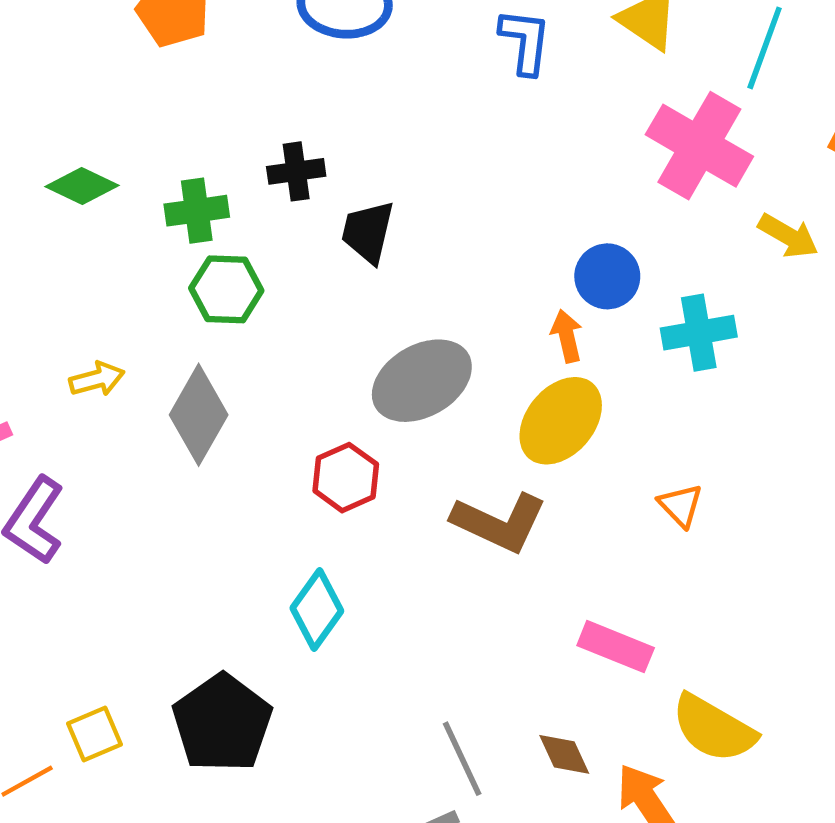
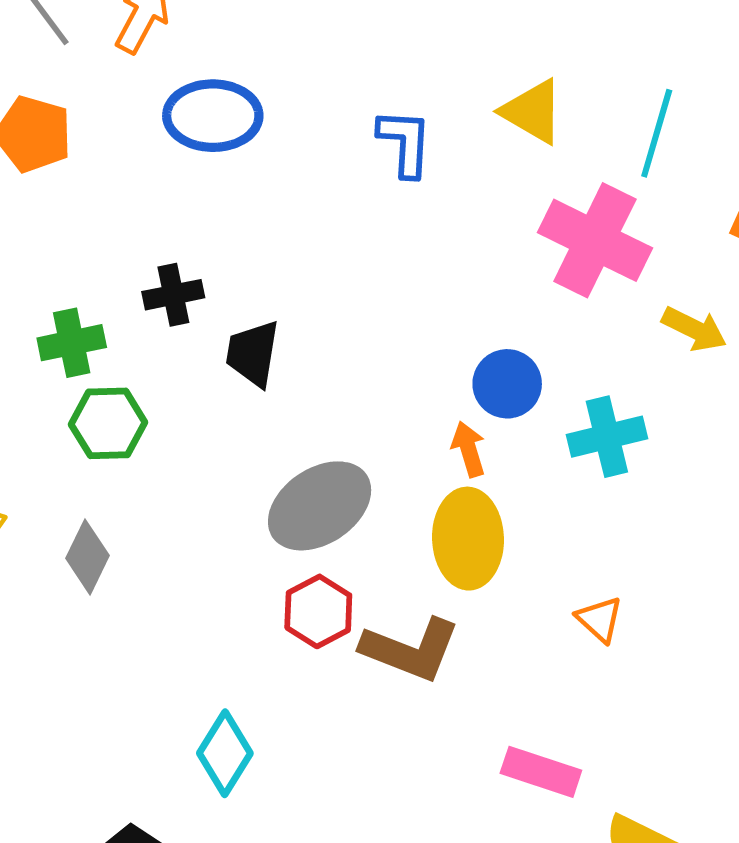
gray diamond: (199, 415) -> (87, 557), size x0.7
yellow ellipse: (561, 421) -> (468, 539), turned -38
red hexagon: (346, 478) -> (318, 611), moved

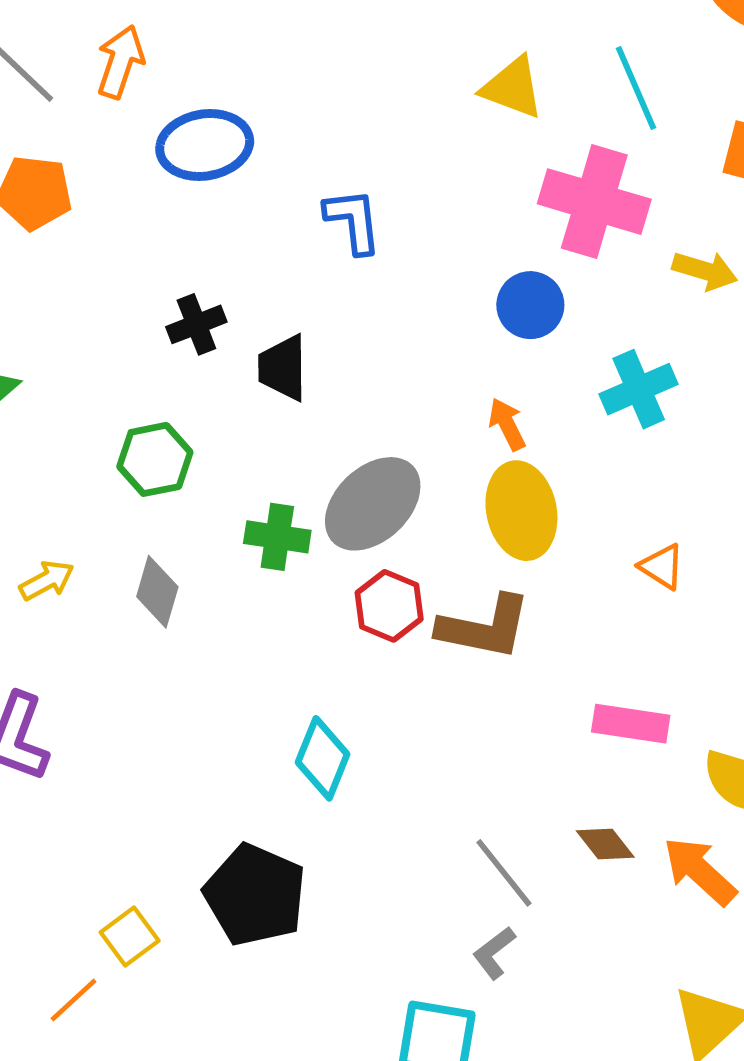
cyan line: (657, 133) -> (636, 88), turned -30
blue L-shape: (405, 143) -> (353, 221), moved
green cross: (72, 343) -> (277, 537), moved, turned 30
blue circle: (507, 384) -> (530, 305), moved

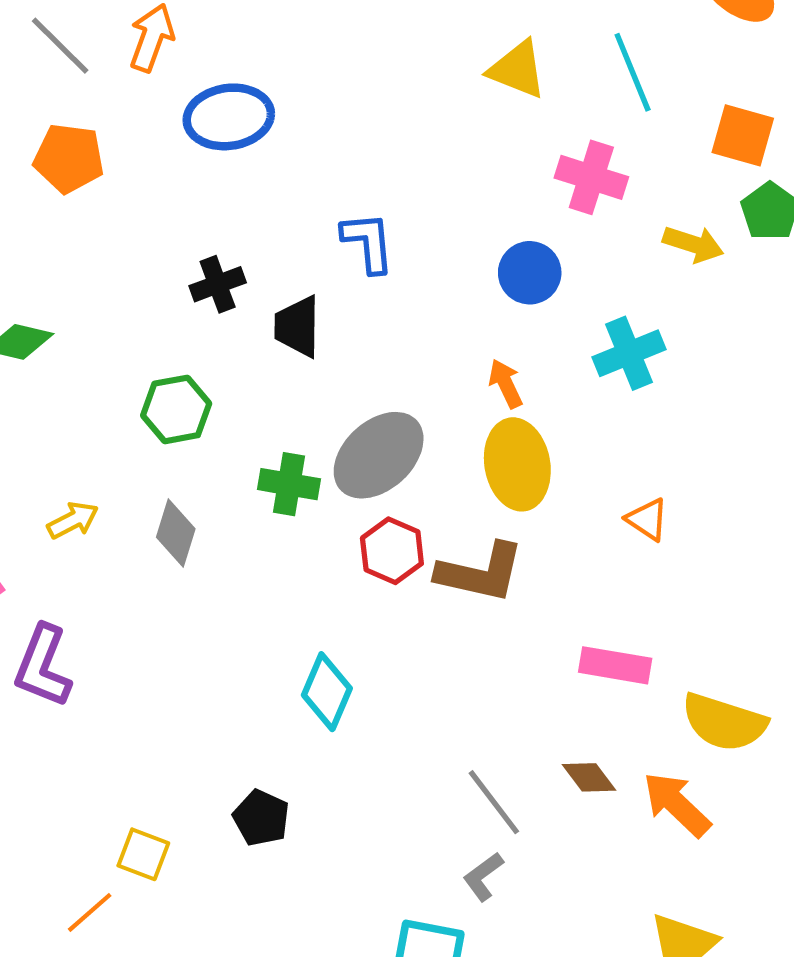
pink cross: (594, 202) -> (591, 177), size x0.7
blue L-shape: (353, 221) -> (368, 242), moved
black pentagon: (255, 895) -> (261, 818), size x0.6
yellow square: (130, 937) -> (143, 854), turned -34

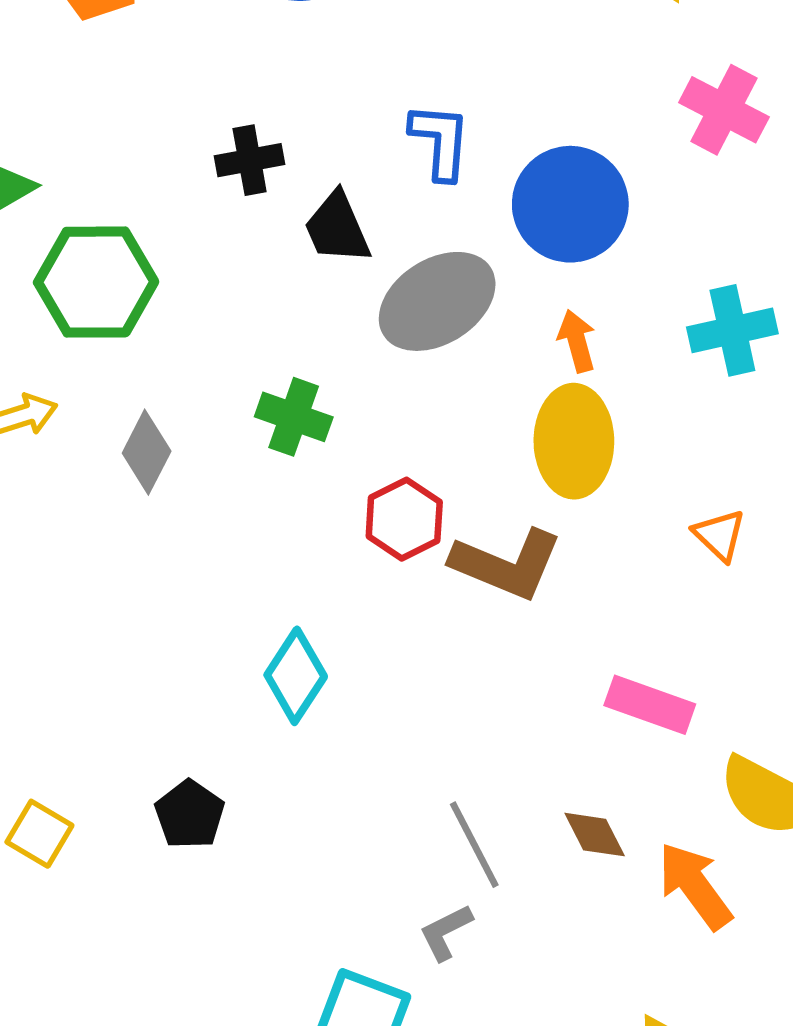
blue circle: (530, 273) -> (570, 204), moved, size x1.5
black trapezoid: (297, 326) -> (337, 228), turned -34
green hexagon: (176, 409) -> (96, 282), moved, size x1.4
gray ellipse: (379, 455) -> (437, 301), moved

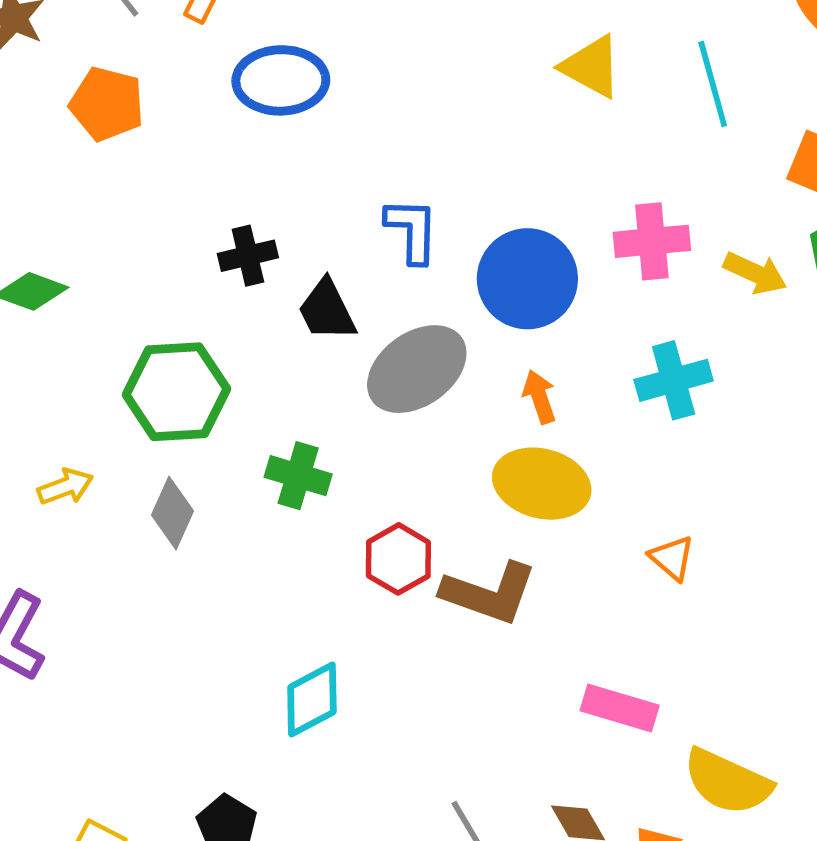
pink cross: (724, 110) -> (652, 241), moved, turned -30
green hexagon: (96, 282) -> (176, 392), moved
yellow ellipse: (574, 441) -> (542, 484), turned -72
cyan diamond: (296, 676) -> (312, 700), turned 32

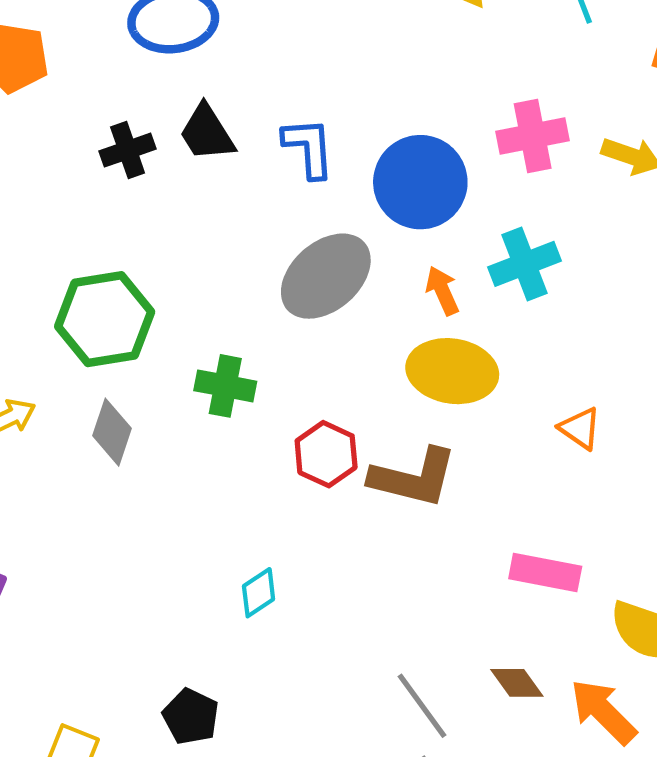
black cross: (248, 256) -> (128, 150), moved
black trapezoid: (327, 310) -> (207, 133), moved
cyan cross: (674, 380) -> (525, 264), moved
cyan diamond: (312, 700) -> (259, 593), size x0.7

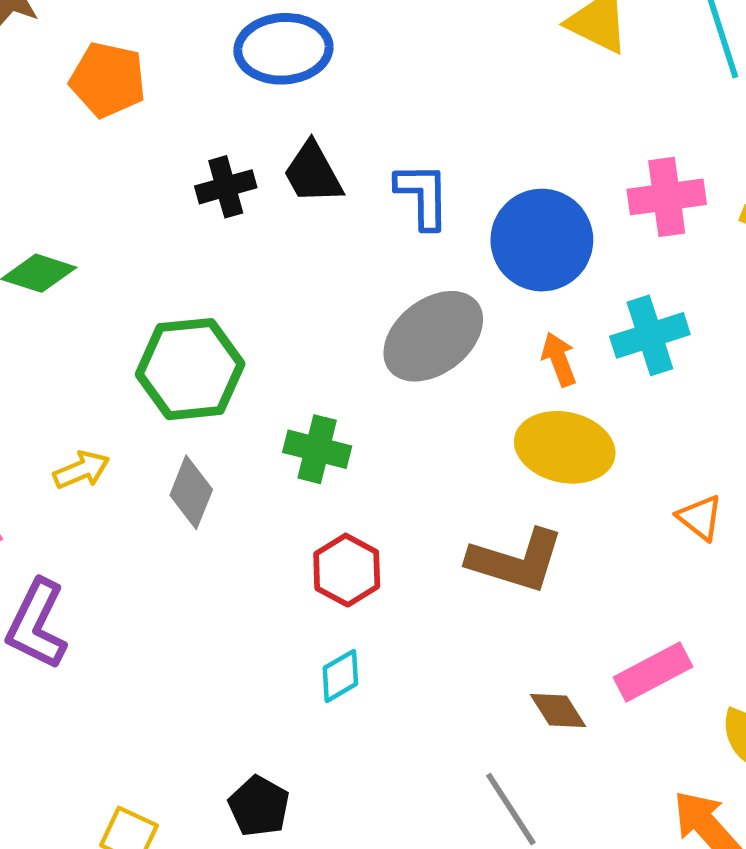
red hexagon: (326, 454) -> (347, 570), moved
pink rectangle: (545, 572) -> (653, 672), turned -42
brown diamond: (517, 683) -> (558, 711), moved

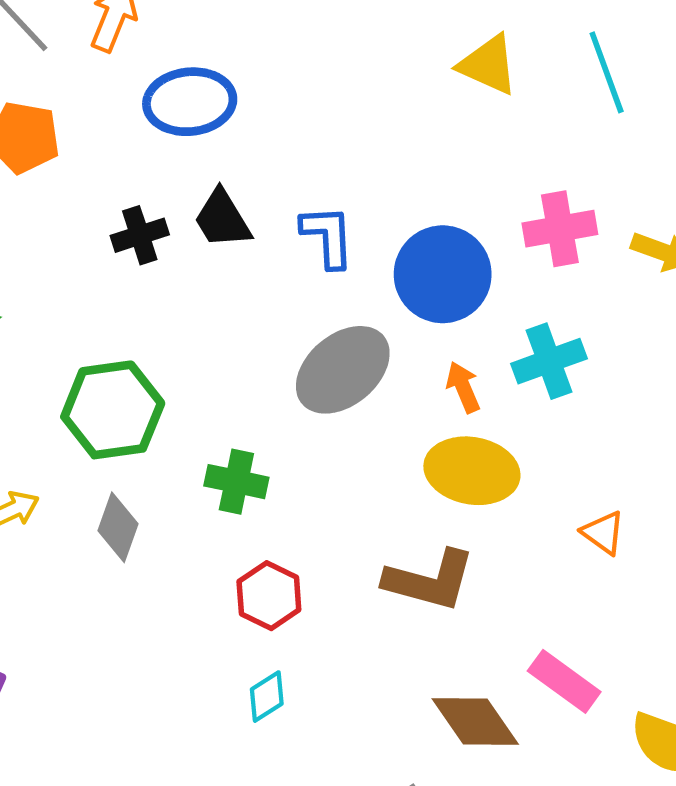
pink rectangle: (653, 672) -> (564, 681), turned 66
brown diamond: (558, 711) -> (475, 721), size x1.6

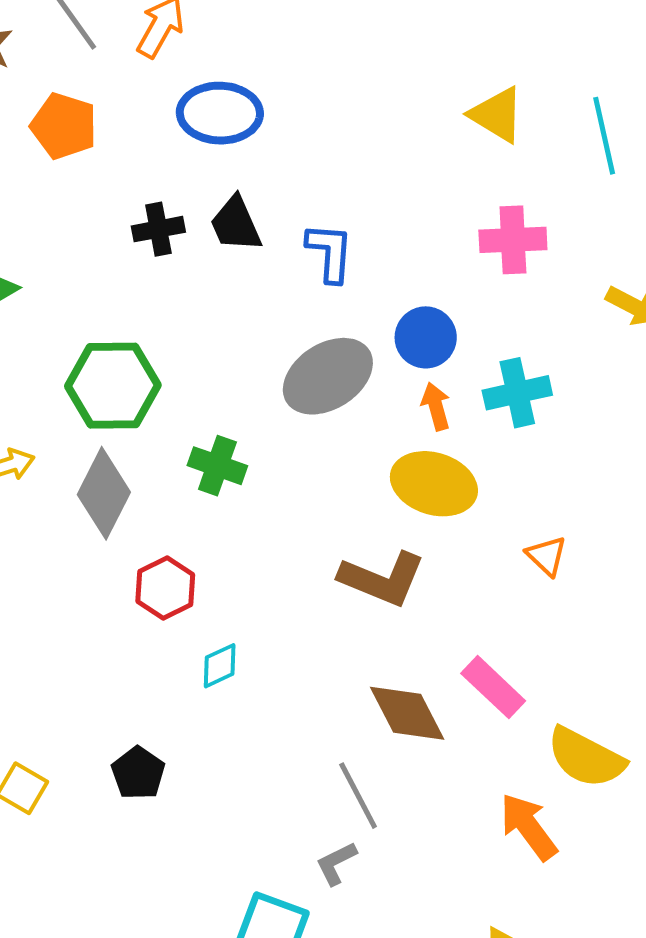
pink cross: (560, 229) -> (513, 240), moved
blue circle: (443, 274) -> (426, 337), moved, size x0.7
gray diamond: (118, 527) -> (104, 493), size x1.4
red hexagon: (269, 596) -> (165, 588), moved

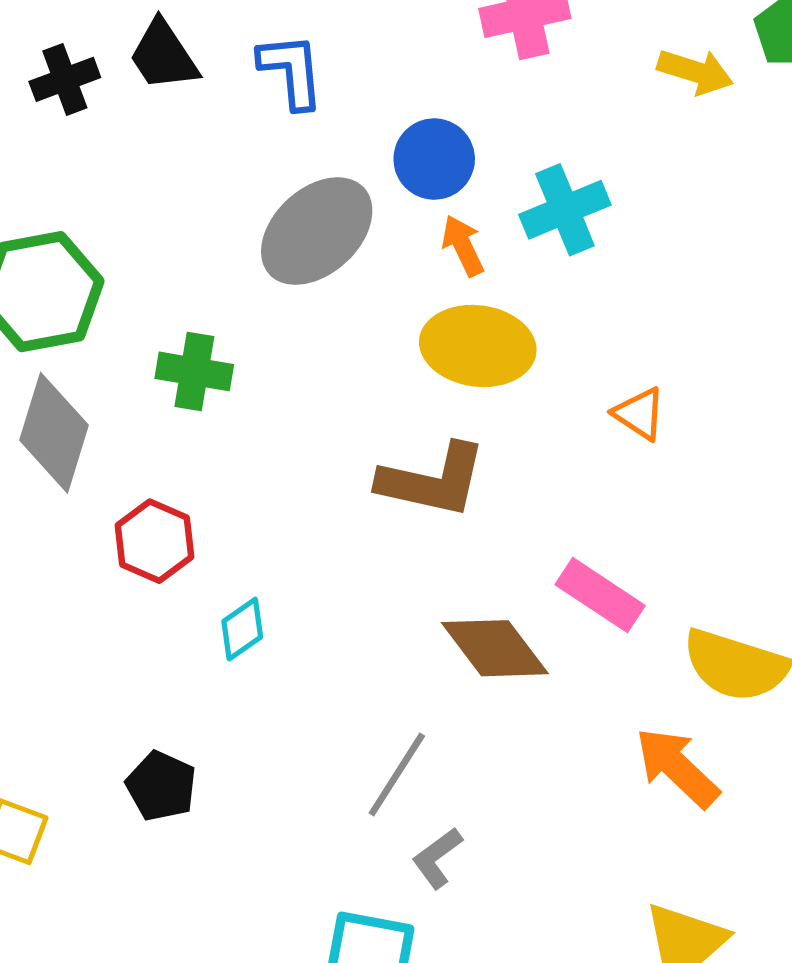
gray line: (358, 796) -> (397, 774), moved, turned 70

